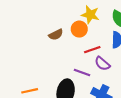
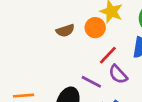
red line: (92, 50) -> (108, 55), turned -35

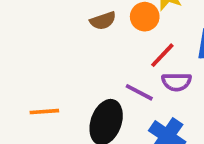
purple semicircle: (118, 74) -> (176, 82), turned -48

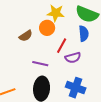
purple line: (139, 92) -> (40, 64), moved

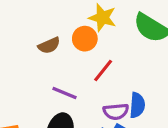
blue semicircle: (84, 34) -> (137, 105), moved
purple semicircle: (73, 58) -> (116, 112), moved

